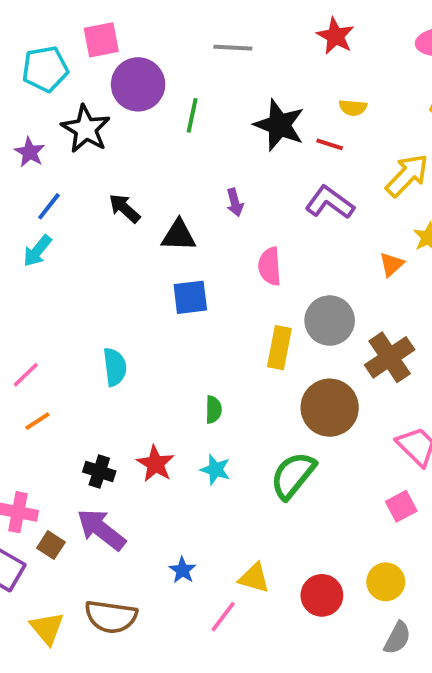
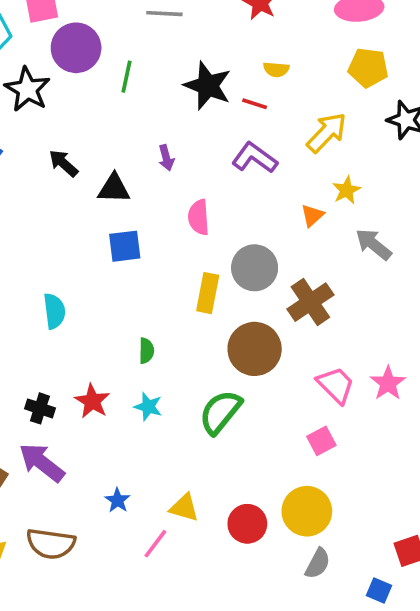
yellow circle: (386, 582) -> (307, 511), size x1.4

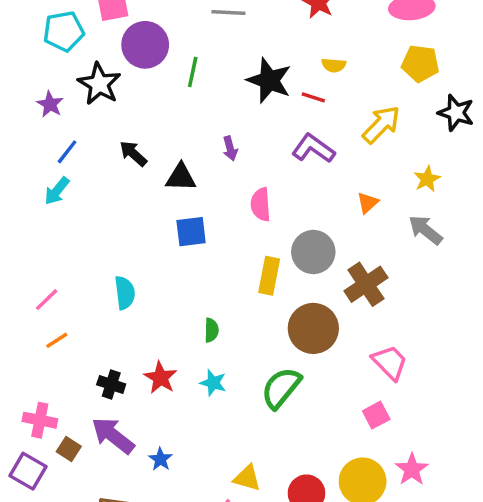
yellow star: (347, 190) -> (427, 179), moved
pink star: (388, 383) -> (412, 469), moved
blue star: (118, 500) -> (160, 459), moved

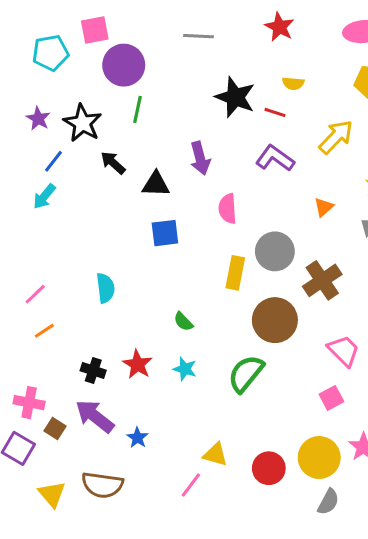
green line: (193, 72) -> (137, 109), moved
black star: (99, 84) -> (83, 123), moved
purple arrow: (230, 148) -> (200, 158), size x1.5
green semicircle: (211, 330) -> (183, 322), turned 135

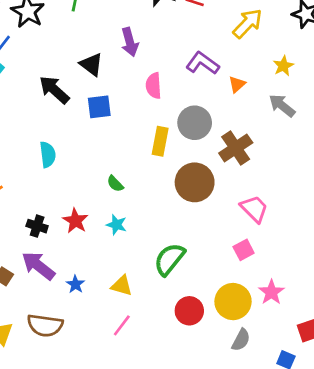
purple L-shape: (275, 158) -> (203, 63), moved
black arrow: (113, 163) -> (54, 90), moved, size x1.4
black triangle: (156, 184) -> (91, 65), turned 35
green semicircle: (246, 374) -> (169, 259), moved
yellow triangle: (215, 454) -> (122, 286), moved

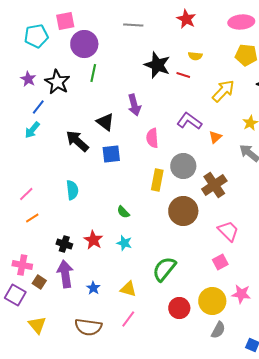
purple arrow: (38, 266) -> (65, 274), turned 44
pink star: (271, 292) -> (241, 294), turned -30
brown semicircle: (45, 325) -> (88, 327), moved

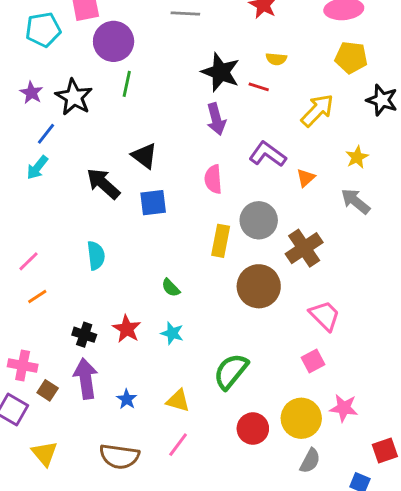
purple arrow: (134, 105) -> (216, 119), moved

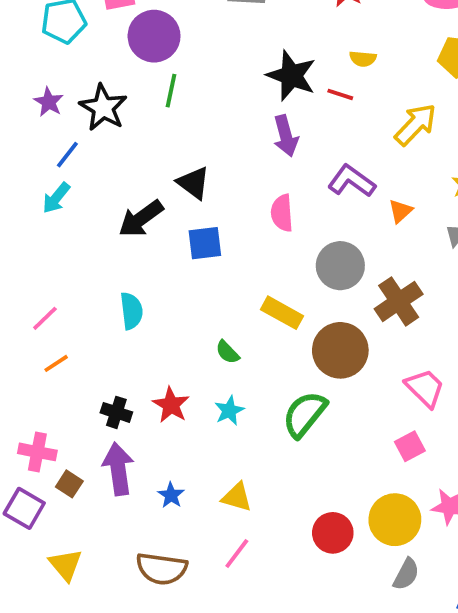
black arrow: (103, 184) -> (141, 219), turned -78
yellow rectangle: (221, 241) -> (282, 313), moved, turned -72
cyan star: (172, 333) -> (229, 411), turned 30
green semicircle: (231, 371) -> (305, 414), moved

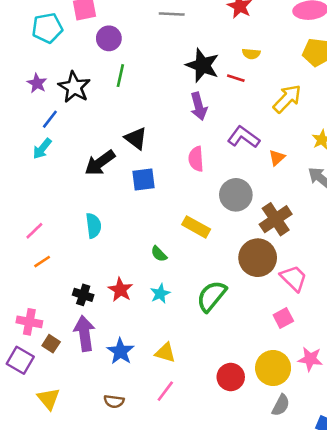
purple circle: (154, 36) -> (109, 38), size x0.7
brown circle: (340, 350) -> (258, 258), moved
blue star: (171, 495) -> (120, 351), size x1.5
brown semicircle: (162, 569) -> (114, 401), size x0.6

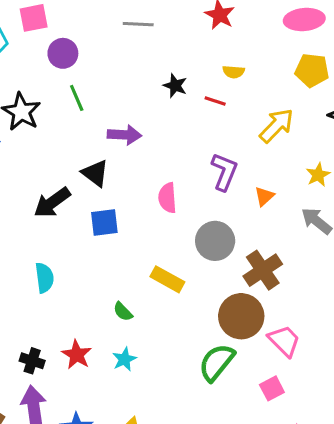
black star: (202, 65) -> (175, 86), size x0.6
green line: (120, 76) -> (77, 98), turned -35
purple arrow: (199, 106) -> (124, 135), moved, turned -72
purple L-shape: (244, 137) -> (224, 172), turned 76
green semicircle: (211, 296) -> (217, 362), moved

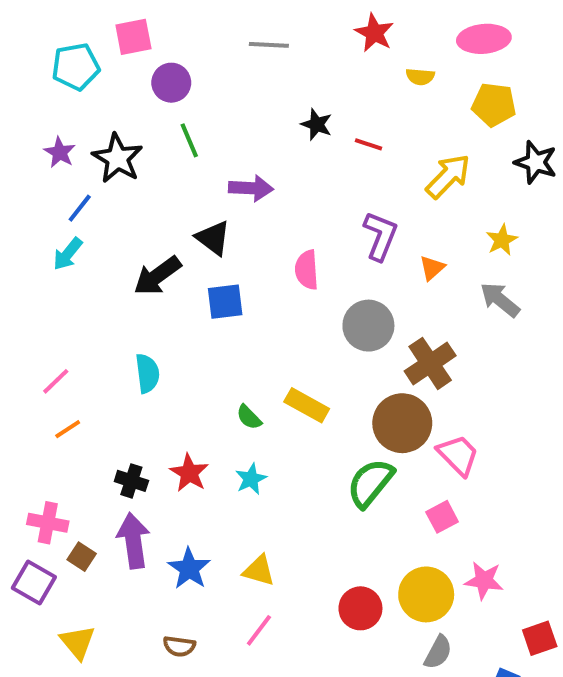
yellow semicircle: (234, 72) -> (420, 77), moved
yellow rectangle: (167, 279) -> (307, 405), moved

